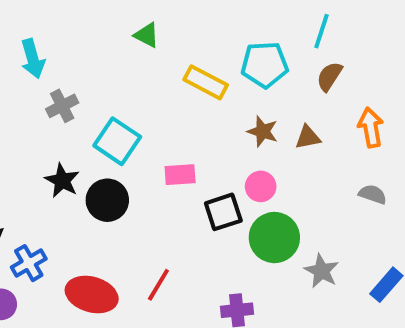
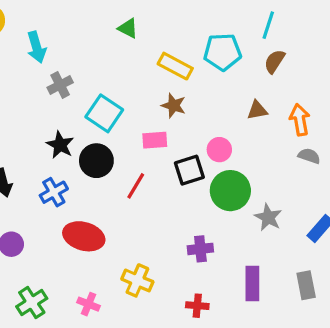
orange arrow: (371, 127) -> (300, 120), moved
brown star: (263, 131) -> (174, 105), moved
blue cross: (29, 263) -> (54, 192), moved
red line: (158, 285) -> (136, 186), moved

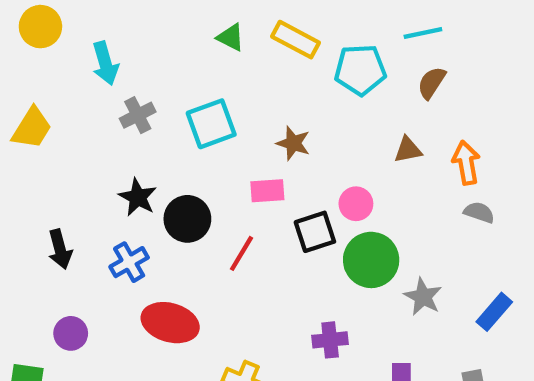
cyan line: (268, 25) -> (423, 33), turned 60
yellow rectangle: (175, 66) -> (295, 40), moved
cyan square: (104, 113) -> (211, 124), moved, turned 36

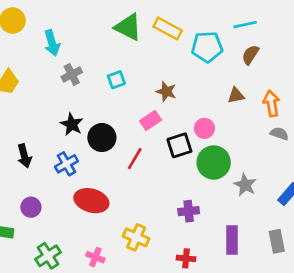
green triangle: (231, 37) -> (128, 27), size x1.6
cyan square: (211, 124) -> (116, 80), size x0.6
pink rectangle: (267, 191) -> (151, 120), turned -30

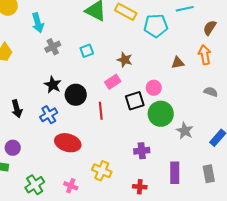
brown semicircle: (250, 55) -> (210, 28), moved
orange arrow: (271, 103) -> (205, 55), moved
red line: (135, 159) -> (101, 111), turned -36
purple circle: (31, 207) -> (13, 148), moved

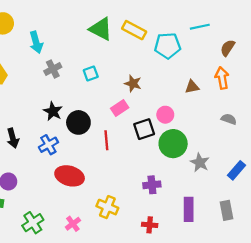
pink cross: (71, 186) -> (73, 224), turned 32

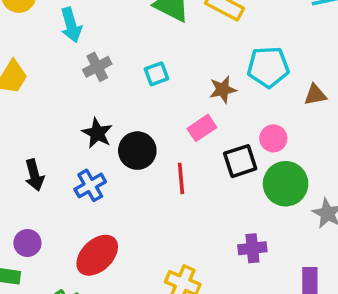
cyan pentagon: (168, 46) -> (268, 67), moved
brown star: (133, 83) -> (223, 90), turned -30
red ellipse: (70, 176) -> (97, 255), moved, turned -60

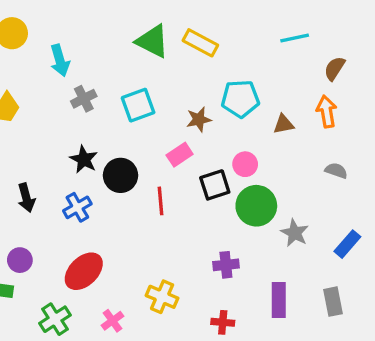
cyan square: (156, 74) -> (138, 105), size x1.5

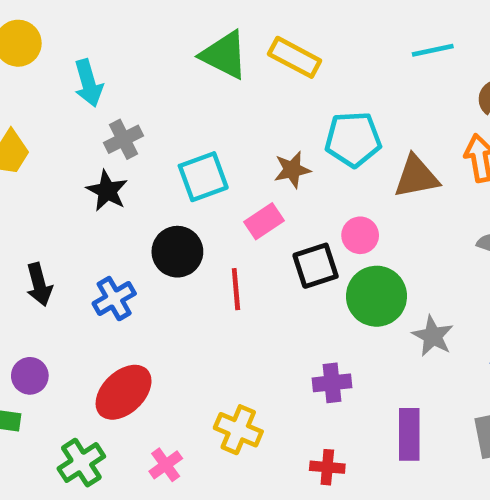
cyan square: (138, 105) -> (203, 177), moved
brown triangle: (283, 124) -> (416, 177), size x1.5
black star: (84, 159) -> (107, 191), moved

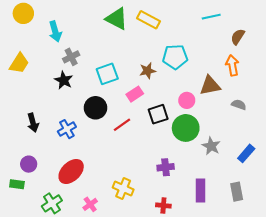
brown triangle: (416, 177) -> (210, 86), moved
pink circle: (360, 235) -> (187, 100), moved
red line: (236, 289) -> (122, 125), turned 60

